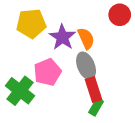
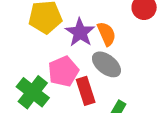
gray ellipse: (86, 66) -> (106, 64), turned -30
red rectangle: (94, 90) -> (86, 91), moved

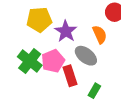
orange semicircle: (106, 34) -> (100, 34), moved
green cross: (33, 92) -> (30, 61), moved

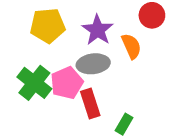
purple star: (66, 31) -> (98, 30), moved
gray ellipse: (86, 56) -> (93, 64), moved, turned -45

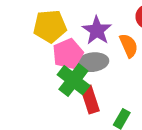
green cross: (34, 83) -> (73, 80), moved
pink pentagon: (67, 83) -> (68, 54), moved

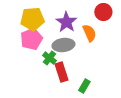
pink pentagon: (68, 54) -> (31, 39), moved
green cross: (73, 80) -> (49, 58), size x0.6

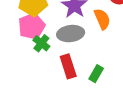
green cross: (49, 58) -> (41, 43), moved
green rectangle: (84, 86) -> (96, 74), moved

